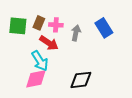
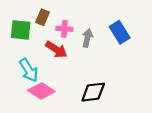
brown rectangle: (39, 23) -> (43, 17), moved
cyan arrow: (40, 61) -> (29, 70), moved
pink diamond: (36, 79) -> (41, 91), turned 45

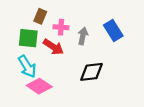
green square: (21, 30) -> (28, 38), moved
black diamond: (93, 92) -> (92, 72), moved

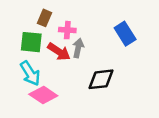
gray arrow: (83, 36) -> (78, 48), moved

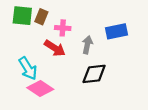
blue rectangle: (125, 34) -> (116, 31), turned -70
green square: (31, 42) -> (22, 16), moved
gray arrow: (78, 48) -> (87, 45), moved

